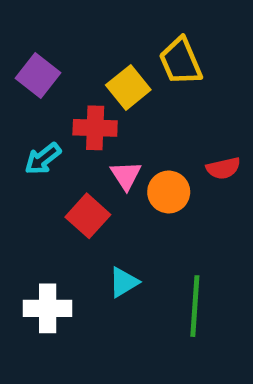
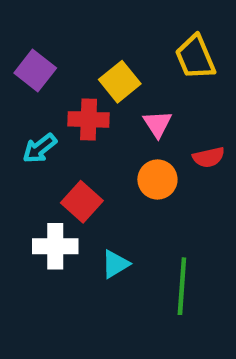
yellow trapezoid: (181, 61) -> (195, 57), moved
pink triangle: (126, 175) -> (157, 124), moved
white cross: (48, 308) -> (55, 246), moved

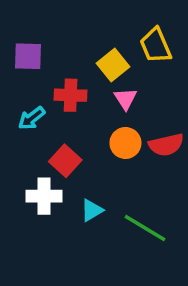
purple square: (35, 71) -> (28, 56), turned -36
yellow square: (120, 82) -> (113, 65), moved
red semicircle: (209, 157) -> (166, 145), moved, size x1.4
green line: (182, 286) -> (145, 228), turned -63

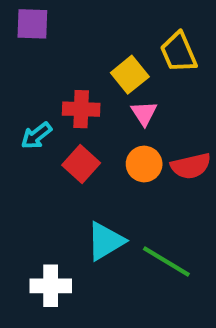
purple square: (28, 56) -> (32, 24), moved
red square: (65, 161) -> (81, 164), moved
white cross: (44, 196) -> (51, 286), moved
cyan triangle: (92, 210) -> (105, 241), size x1.5

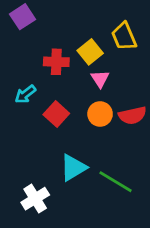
purple square: (32, 24) -> (22, 17), turned -35
red cross: (81, 109) -> (56, 62), moved
white cross: (51, 286) -> (35, 199), turned -32

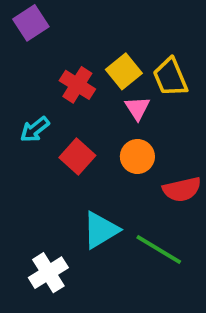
yellow trapezoid: (124, 36) -> (170, 77), moved
red cross: (56, 62) -> (77, 85), turned 30
red semicircle: (132, 115) -> (182, 189), moved

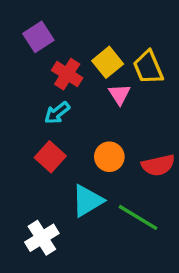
purple square: (31, 23) -> (38, 37), moved
cyan arrow: (35, 129) -> (57, 113), moved
red square: (77, 156) -> (50, 157), moved
orange circle: (137, 156) -> (109, 157), moved

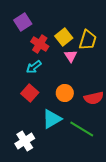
yellow trapezoid: (148, 67) -> (88, 40), turned -140

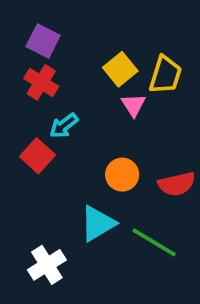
purple square: (23, 22) -> (43, 41), turned -30
red cross: (40, 44) -> (41, 82), moved
red square: (30, 93) -> (37, 156), moved

